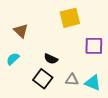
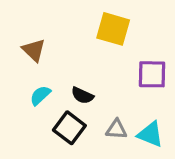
yellow square: (70, 18) -> (113, 29), turned 30
cyan semicircle: (13, 59) -> (40, 95), moved

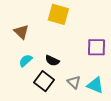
yellow square: (113, 29) -> (58, 14), moved
gray triangle: (116, 129) -> (74, 82), turned 40

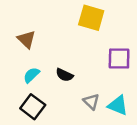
yellow square: (58, 14) -> (91, 18), moved
black square: (44, 81) -> (33, 107), moved

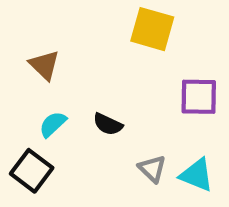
black square: (33, 107) -> (32, 171), moved

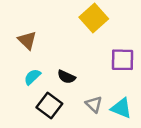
yellow square: (152, 29) -> (94, 18), turned 32
black square: (32, 171) -> (49, 106), moved

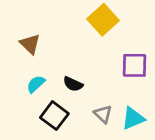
cyan triangle: (121, 108) -> (133, 118), turned -45

